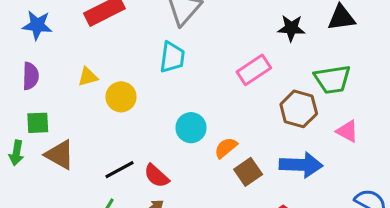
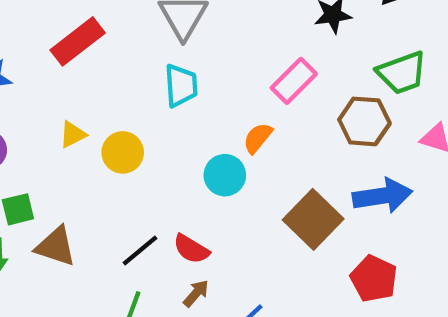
orange semicircle: (226, 148) -> (258, 138), moved
brown square: (248, 172) -> (313, 219), size x1.5

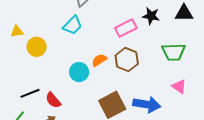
pink rectangle: (294, 81) -> (126, 28), moved
cyan trapezoid: (181, 86) -> (73, 25), turned 30
brown hexagon: (364, 121) -> (127, 60), moved

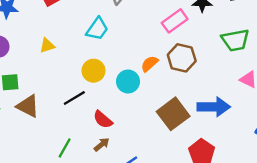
cyan trapezoid: (73, 25) -> (97, 29), moved
yellow circle: (37, 47) -> (94, 71), moved
black line: (30, 93) -> (74, 98), moved

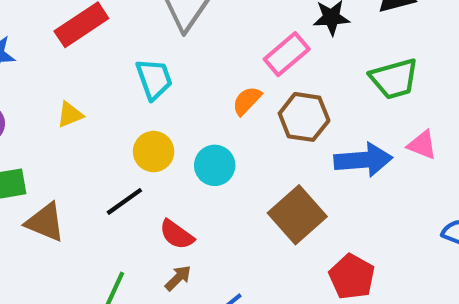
cyan trapezoid: (97, 29) -> (154, 79), turned -50
orange semicircle: (150, 64) -> (247, 101), moved
blue arrow: (214, 107) -> (363, 160), moved

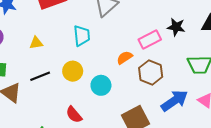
blue arrow: (363, 160) -> (174, 101), turned -44
black line: (124, 201) -> (40, 76), moved

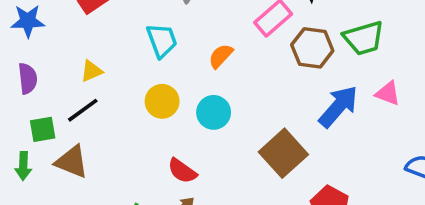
orange semicircle: (125, 58) -> (221, 56), moved
brown hexagon: (151, 72) -> (312, 48), moved
black line: (40, 76) -> (83, 110), moved

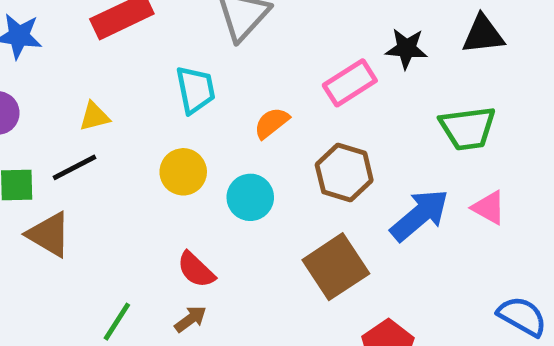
brown hexagon: (312, 48) -> (344, 172), moved

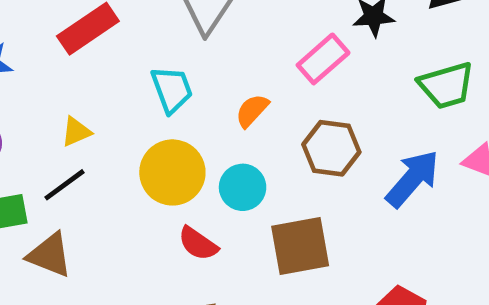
yellow circle: (183, 172) -> (172, 172), size x1.4
brown square: (336, 267) -> (300, 246), moved, turned 32
red semicircle: (196, 270) -> (198, 244), moved

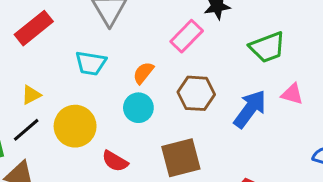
cyan trapezoid: (172, 90) -> (91, 63), turned 124
yellow circle: (172, 172) -> (75, 126), moved
cyan circle: (243, 187) -> (138, 108), moved

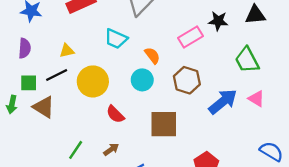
green trapezoid: (267, 47) -> (247, 60), turned 68
orange semicircle: (143, 73) -> (152, 56), turned 90

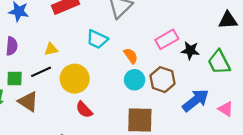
black star: (218, 21) -> (190, 50), moved
cyan circle: (142, 80) -> (135, 80), moved
pink triangle: (256, 99) -> (226, 109), moved
red semicircle: (115, 114) -> (84, 110), moved

